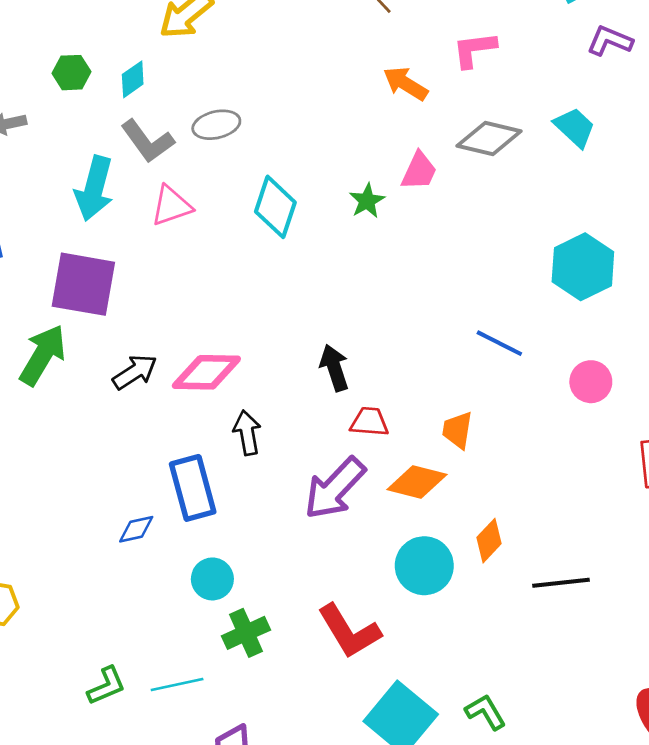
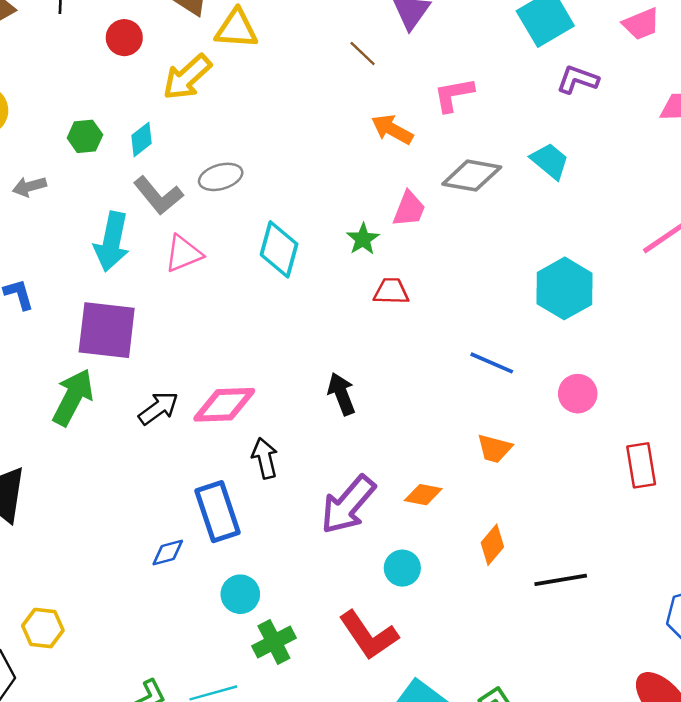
red trapezoid: (369, 422) -> (391, 291), moved
orange trapezoid: (457, 430) -> (494, 449), moved, turned -81
orange diamond: (417, 482) -> (423, 495), size x0.7
cyan circle: (424, 566) -> (402, 568), moved, size x0.7

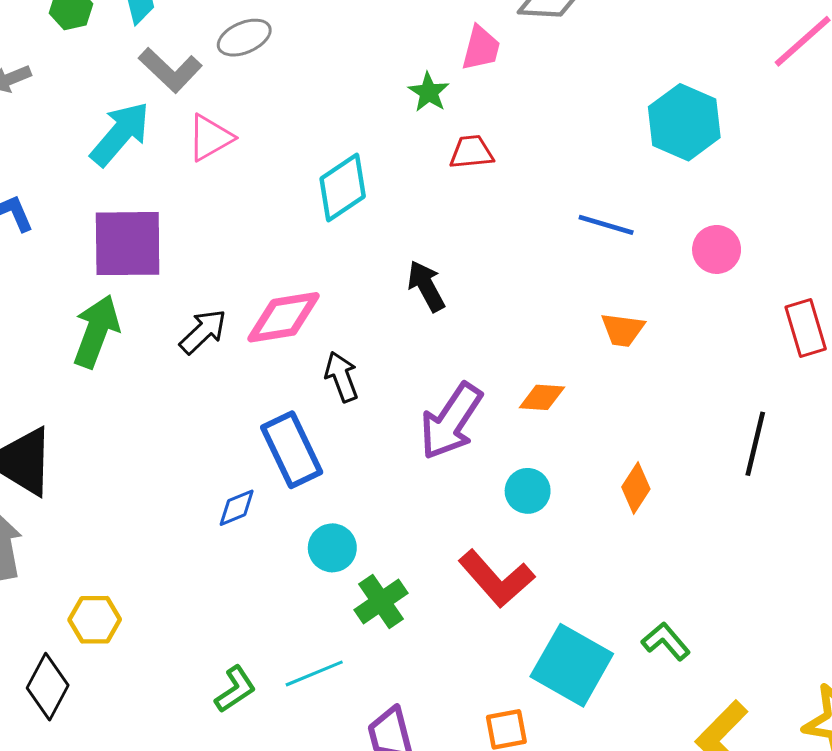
cyan arrow: (112, 242) -> (120, 134), turned -144
cyan diamond: (279, 249) -> (343, 188), moved, turned 48
orange diamond: (492, 545) -> (636, 488), moved
black line: (561, 580) -> (755, 444), moved, turned -60

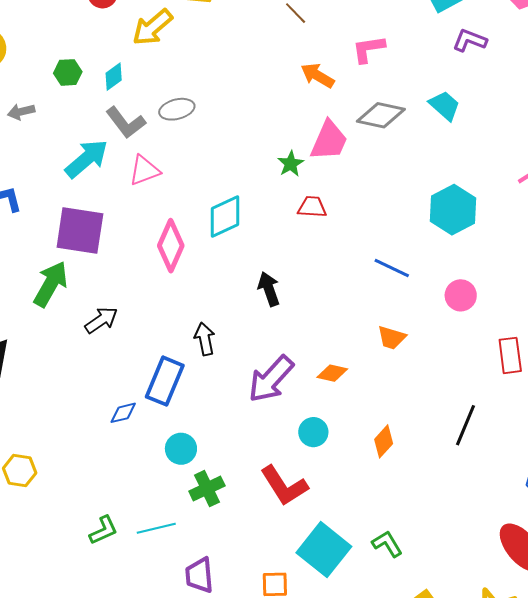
pink trapezoid: (481, 48) -> (329, 141), size x1.4
pink diamond: (284, 317) -> (171, 246), moved, turned -66
black arrow: (203, 332) -> (101, 320), moved
blue rectangle: (292, 450) -> (165, 381), turned 39

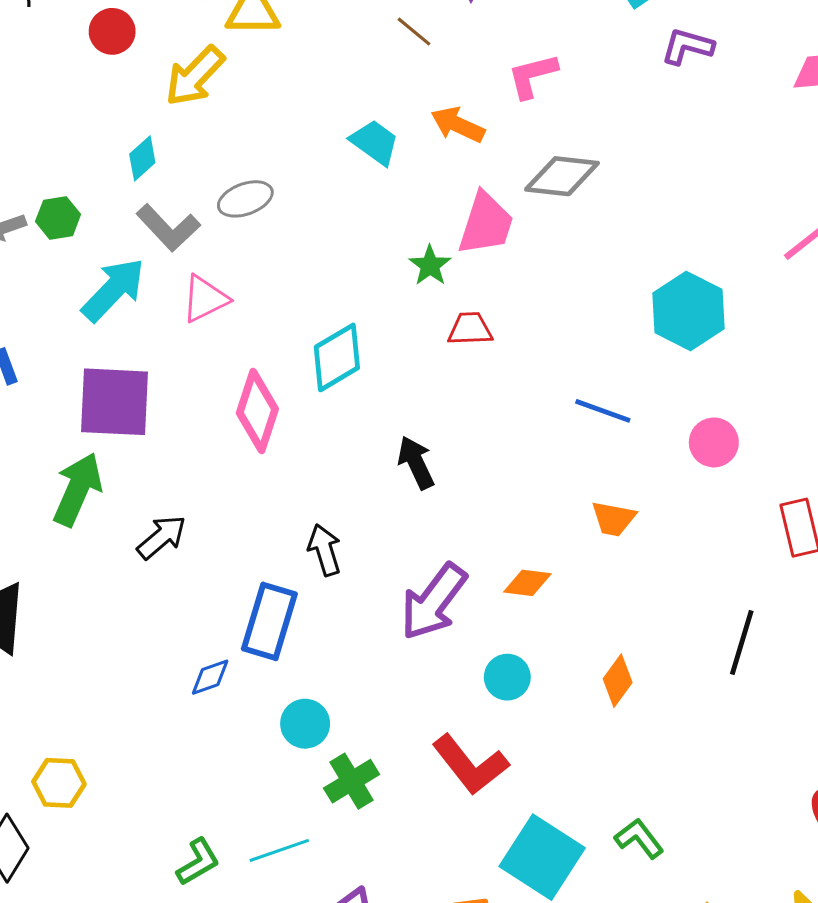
green hexagon: (68, 72) -> (58, 218), moved
cyan trapezoid: (445, 106) -> (375, 142), moved

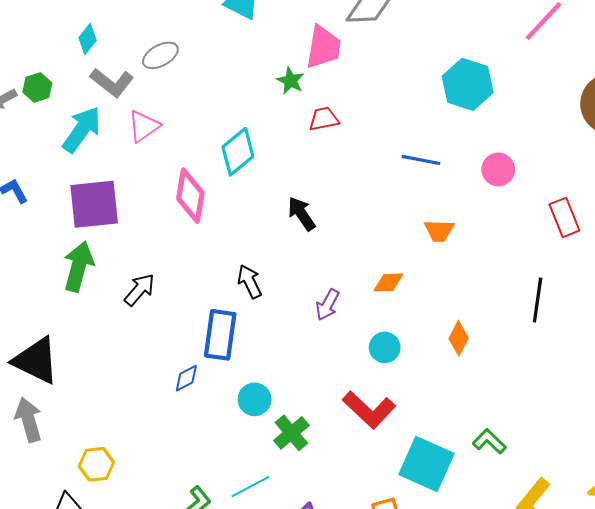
purple arrow: (433, 602) -> (328, 305), size x0.6

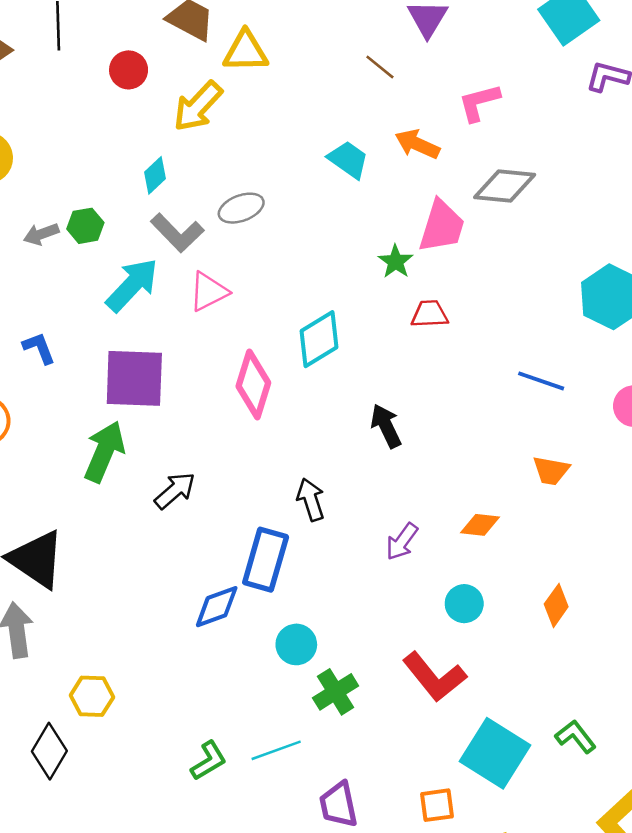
blue diamond: (186, 378) -> (217, 607), size x1.4

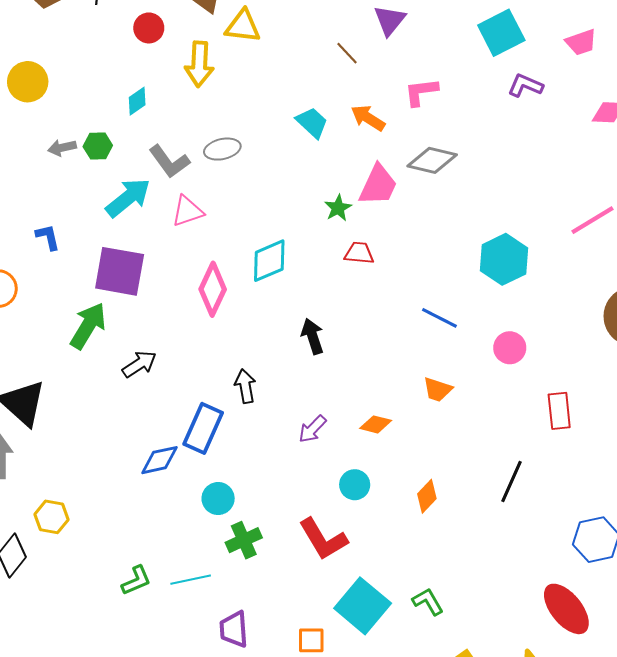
yellow arrow: (198, 106) -> (199, 64), turned -48
cyan diamond: (155, 175) -> (137, 101), moved

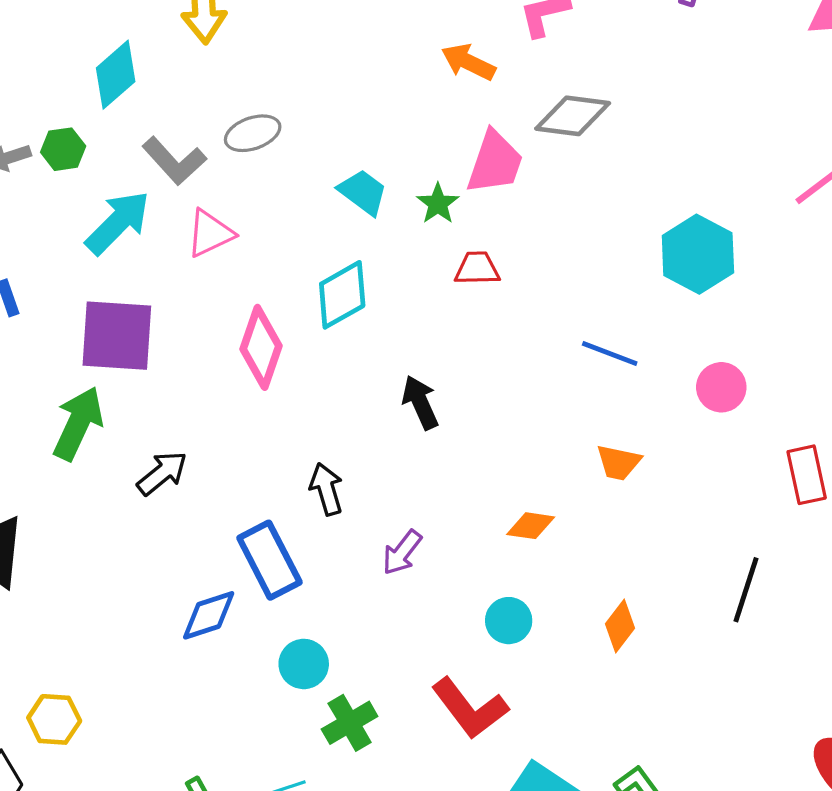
cyan diamond: (137, 101) -> (116, 75), size x1.5
cyan trapezoid: (312, 123) -> (363, 192), moved
blue rectangle: (203, 428) -> (269, 560), turned -45
purple arrow: (312, 429) -> (402, 552), moved

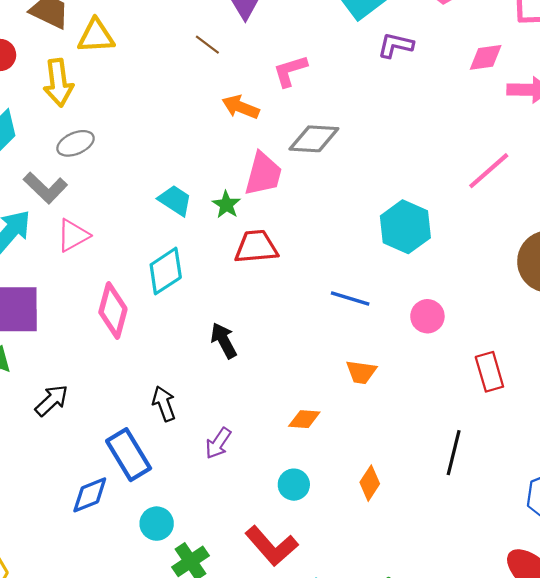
gray ellipse: (253, 133) -> (76, 143), moved
red trapezoid: (477, 268) -> (256, 247), size x1.4

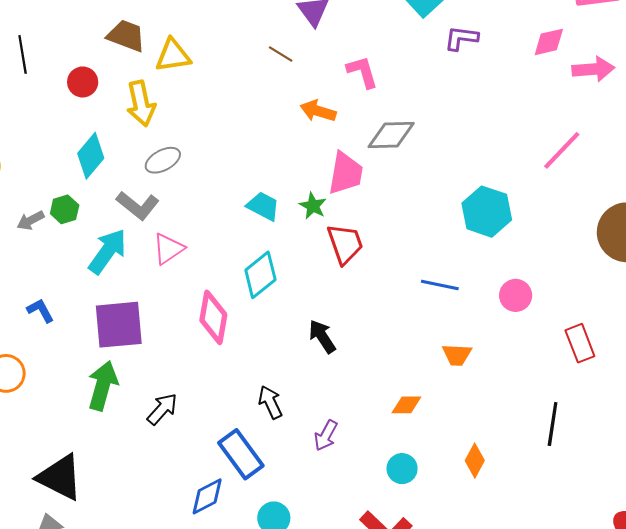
pink L-shape: (290, 71) -> (362, 72), turned 96
red trapezoid: (256, 247) -> (345, 244), turned 81

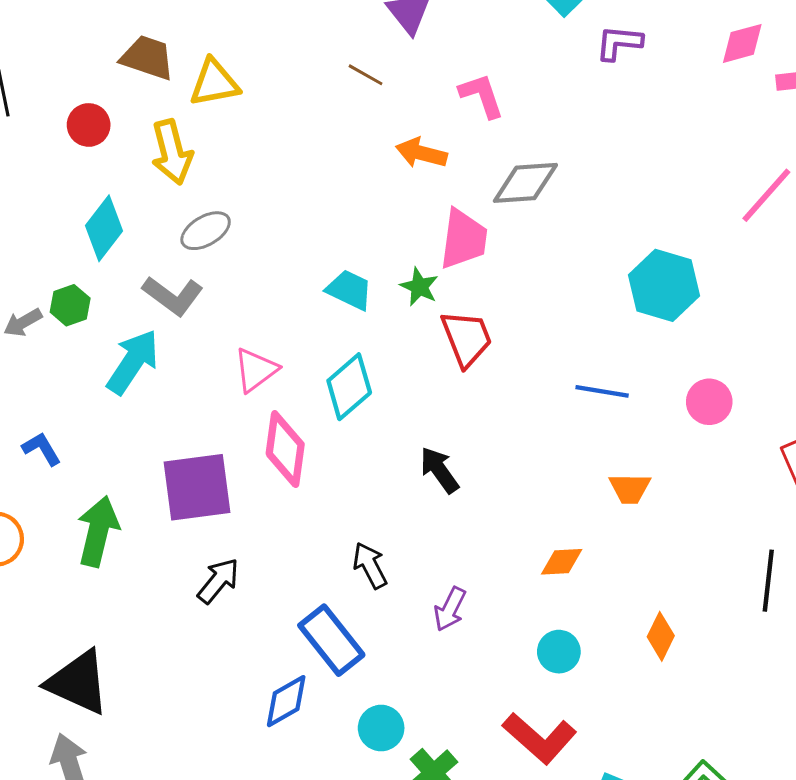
pink triangle: (168, 249) -> (256, 370), moved
purple square: (119, 325) -> (197, 487), moved
green arrow: (103, 386) -> (98, 531), moved

